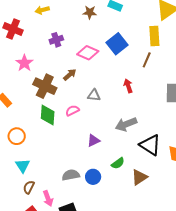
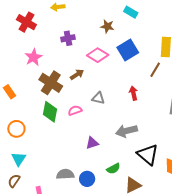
brown star: (90, 12) -> (107, 26), moved
brown semicircle: (29, 187) -> (14, 181), moved

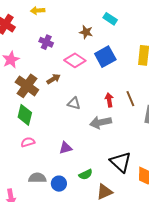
purple cross: (68, 38) -> (46, 42), turned 32
brown line: (155, 70) -> (130, 99), moved, turned -56
pink semicircle: (75, 110) -> (28, 142), moved
gray arrow: (126, 131) -> (101, 122), moved

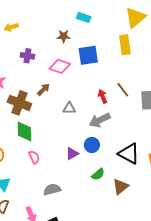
blue square: (105, 57) -> (88, 55), turned 35
pink semicircle: (28, 142) -> (34, 157), turned 96
blue circle: (59, 184) -> (92, 145), moved

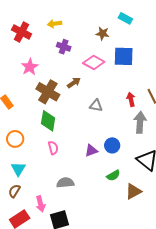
yellow arrow: (11, 27) -> (55, 24), moved
gray arrow: (100, 120) -> (140, 122), moved, turned 110

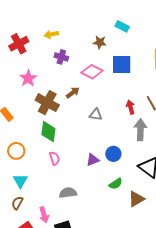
red cross: (22, 32) -> (19, 44), turned 36

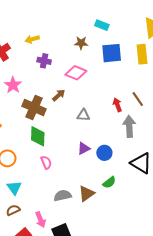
blue square: (122, 64) -> (112, 53), moved
purple triangle: (93, 160) -> (84, 148), moved
brown triangle: (136, 199) -> (87, 193), moved
brown semicircle: (17, 203) -> (13, 210), turned 40

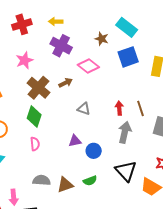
cyan rectangle: (102, 25) -> (127, 27), size x1.5
blue square: (112, 53) -> (128, 57), turned -30
purple cross: (44, 61) -> (61, 46), size x1.5

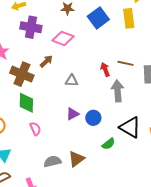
brown line: (141, 108) -> (125, 63), turned -42
green semicircle: (90, 181) -> (108, 144), moved

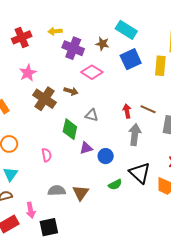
purple cross: (31, 27) -> (73, 48), moved
brown arrow: (46, 61) -> (71, 91), turned 48
green diamond: (26, 103) -> (70, 129), moved
brown triangle: (76, 159) -> (81, 193), turned -30

